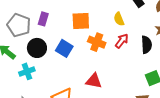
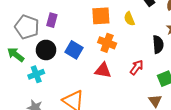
orange square: (81, 21) -> (101, 16), moved
red arrow: (122, 41) -> (137, 67), moved
red triangle: (94, 81) -> (103, 70), moved

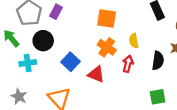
yellow semicircle: (129, 19) -> (134, 41), moved
blue square: (74, 50) -> (70, 62), moved
red arrow: (137, 67) -> (128, 64), moved, turned -35

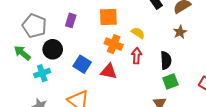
purple rectangle: (56, 12) -> (71, 20), moved
yellow semicircle: (134, 41) -> (138, 33), turned 144
black semicircle: (158, 61) -> (166, 60), moved

